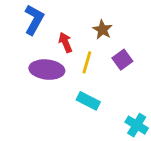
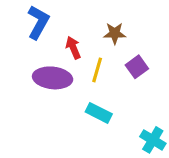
brown star: (102, 30) -> (115, 33), turned -30

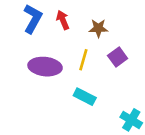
red arrow: (73, 48) -> (63, 20), moved

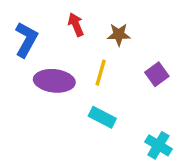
blue L-shape: (33, 19) -> (26, 40), moved
purple square: (118, 57) -> (157, 74), moved

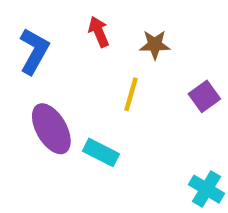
purple ellipse: (54, 81) -> (51, 129), moved, turned 54
cyan rectangle: (102, 117) -> (101, 152), moved

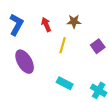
red arrow: (99, 32) -> (46, 25), moved
cyan rectangle: (101, 152) -> (65, 83), moved

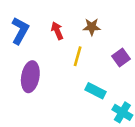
purple ellipse: (25, 62) -> (30, 77), turned 40
cyan rectangle: (65, 83) -> (96, 91), moved

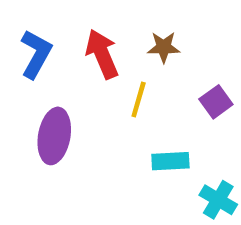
red arrow: (57, 31) -> (102, 54), size x1.5
cyan rectangle: (96, 91) -> (170, 161), turned -30

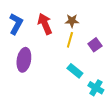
yellow line: (139, 100) -> (70, 40), moved
cyan rectangle: (170, 161) -> (75, 71), turned 42

